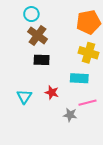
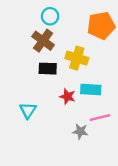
cyan circle: (31, 14) -> (50, 16), moved
yellow cross: (88, 53) -> (77, 58), moved
red star: (52, 92) -> (67, 96), moved

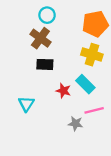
yellow cross: (77, 58) -> (92, 55), moved
cyan rectangle: (91, 90) -> (85, 84), turned 42

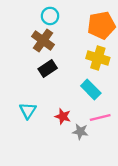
black rectangle: (45, 64) -> (48, 69), turned -35
red star: (63, 91) -> (63, 116), moved

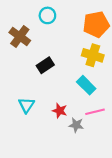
brown cross: (43, 40) -> (20, 36), moved

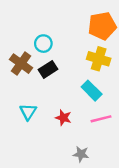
cyan circle: (47, 15) -> (43, 44), moved
brown cross: (20, 36) -> (21, 64), moved
gray star: (76, 125) -> (81, 154), moved

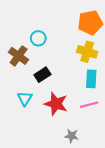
black rectangle: (48, 69) -> (42, 75), moved
cyan rectangle: (92, 91) -> (91, 79), moved, turned 48
red star: (63, 118) -> (56, 104), size x1.6

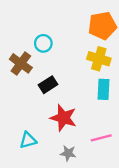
cyan triangle: (25, 99) -> (28, 140), moved, turned 42
pink line: (89, 105) -> (101, 138), moved
gray star: (71, 136) -> (68, 153), moved

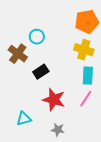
pink line: (101, 138) -> (86, 99), moved, turned -42

